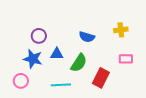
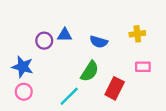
blue triangle: (57, 54) -> (65, 35), moved
blue star: (33, 59) -> (23, 67), moved
cyan line: (61, 85) -> (69, 96), turned -42

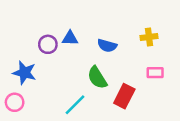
green semicircle: (90, 71) -> (97, 78), turned 115
pink circle: (24, 92) -> (15, 102), moved

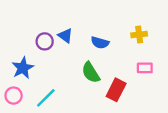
blue triangle: (70, 38) -> (65, 36), turned 35
blue star: (24, 73) -> (23, 68), turned 30
cyan line: (75, 105) -> (46, 98), moved

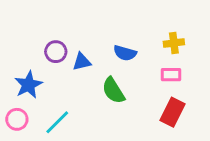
blue triangle: (65, 36) -> (82, 62), moved, turned -49
pink rectangle: (145, 68) -> (171, 75), moved
red rectangle: (116, 90) -> (172, 112), moved

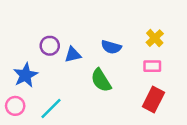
yellow cross: (174, 43) -> (155, 38), turned -36

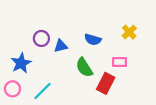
pink rectangle: (152, 66) -> (120, 62), moved
red rectangle: (153, 100) -> (106, 83), moved

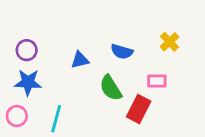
purple circle: (41, 38) -> (27, 50), moved
blue star: (21, 63) -> (28, 82), turned 30
cyan line: (42, 91) -> (56, 119), turned -30

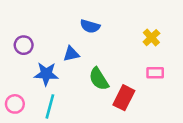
blue semicircle: (122, 52) -> (90, 26), moved
pink rectangle: (157, 81) -> (155, 73), moved
blue star: (28, 82) -> (46, 74), moved

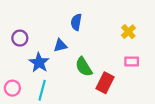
blue semicircle: (90, 26) -> (76, 22), turned 84
blue star: (46, 74) -> (39, 63), turned 30

